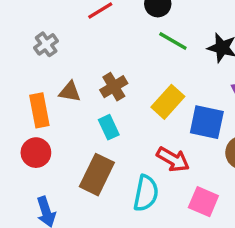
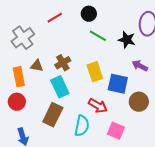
gray cross: (46, 44) -> (23, 38), size x1.6
yellow rectangle: (168, 102) -> (95, 72), turned -60
cyan rectangle: (109, 127) -> (60, 87), size x1.5

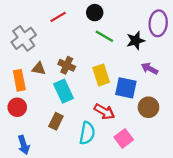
black star: (127, 40) -> (136, 41), turned -30
brown cross: (63, 63) -> (67, 65), turned -35
brown rectangle: (53, 115) -> (56, 121), size x0.7
pink square: (116, 131) -> (124, 138), turned 30

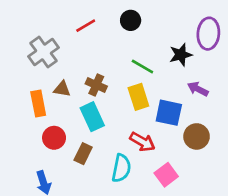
green line: (104, 36) -> (142, 67), moved
red circle: (17, 107) -> (54, 138), moved

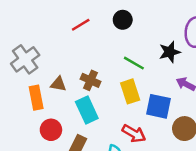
gray cross: (43, 52) -> (25, 59), moved

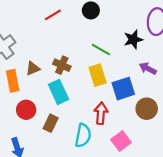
brown triangle: (58, 84) -> (33, 68), turned -32
blue square: (159, 106) -> (123, 89), turned -30
red arrow: (134, 134) -> (101, 113), turned -115

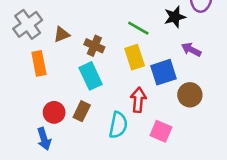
brown triangle: (33, 68) -> (62, 34), moved
red circle: (26, 110) -> (54, 112), moved
pink square: (121, 141) -> (161, 131), turned -30

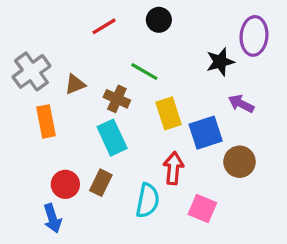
green line: (138, 28) -> (144, 71), moved

